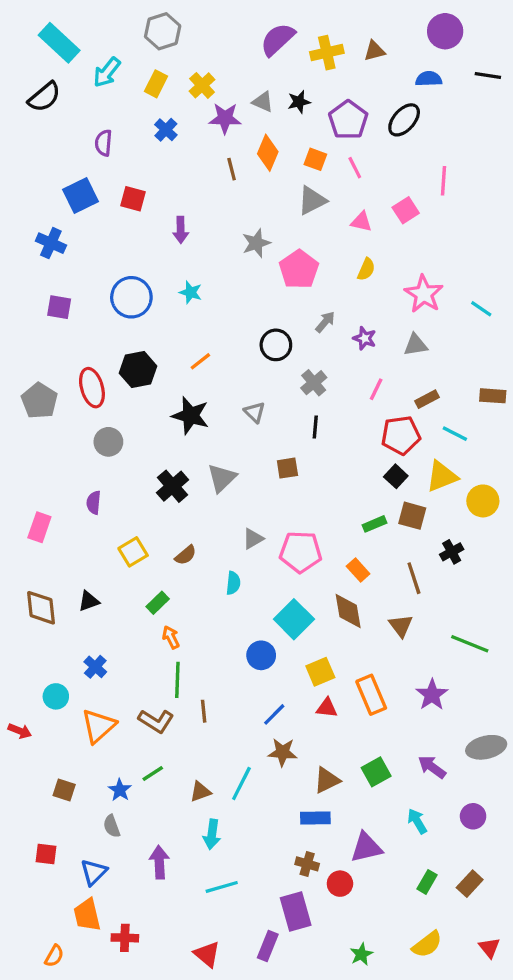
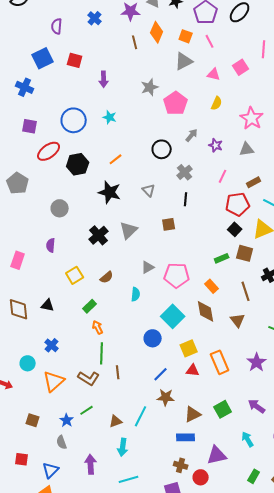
red ellipse: (92, 388) -> (49, 151), moved, turned 70
black triangle: (89, 601) -> (48, 305), turned 32

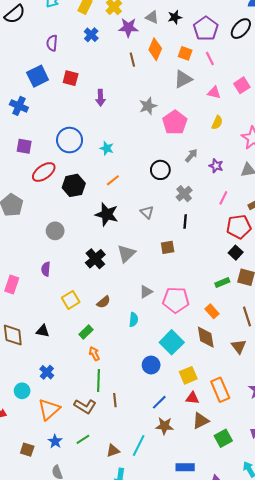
cyan star: (110, 117) -> (107, 148), moved
brown triangle: (193, 414) -> (201, 421), moved
blue star: (67, 420) -> (55, 441), moved

